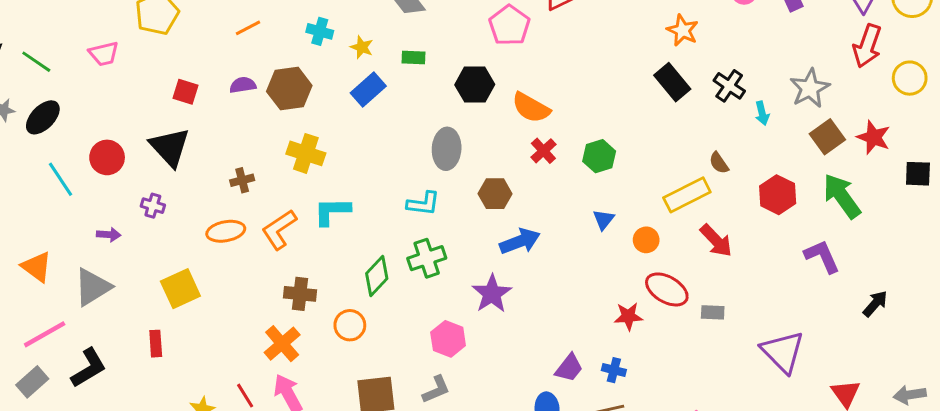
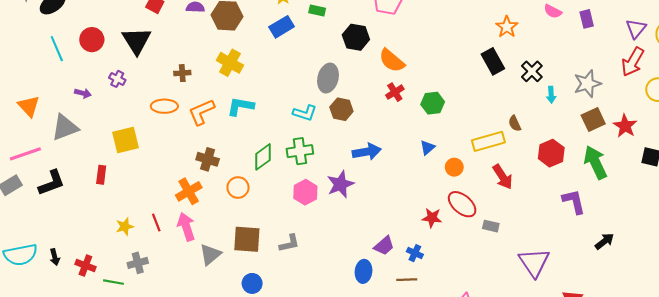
brown hexagon: (495, 194) -> (341, 109), moved
pink hexagon: (448, 339) -> (305, 192), moved

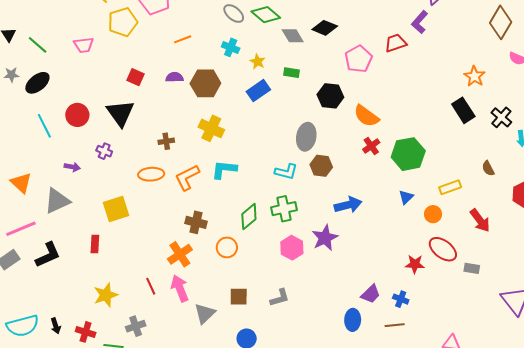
green hexagon: (433, 103) -> (408, 154), size x1.5
yellow rectangle: (488, 141) -> (450, 187), moved, size x0.7
yellow star: (125, 227) -> (106, 295), moved, size x1.4
brown square: (247, 239) -> (239, 297), size x0.7

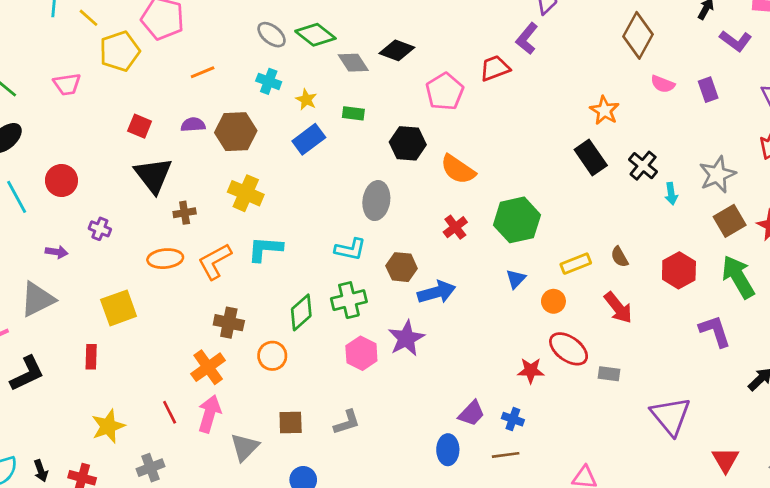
black triangle: (120, 113) -> (153, 175), moved
red cross: (371, 146) -> (455, 227), moved
brown hexagon: (321, 166) -> (402, 267), moved
brown semicircle: (488, 168) -> (620, 257), moved
pink arrow: (180, 288) -> (209, 414), turned 40

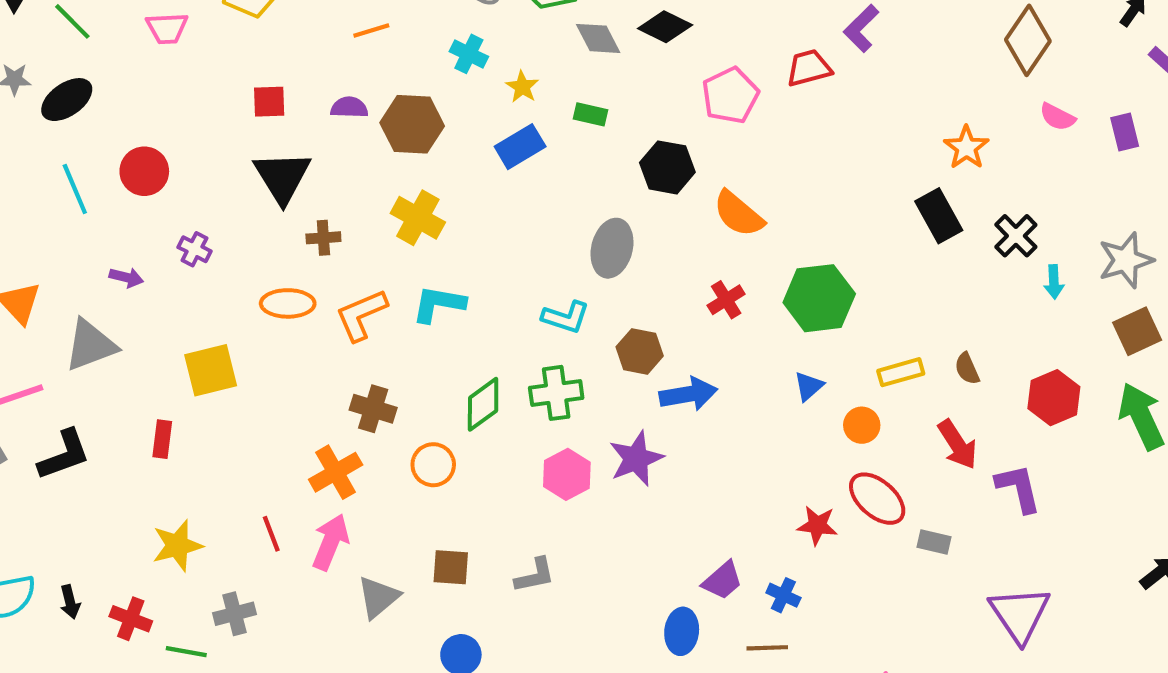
red square: (140, 126) -> (269, 102), turned -30
purple L-shape: (715, 331) -> (1018, 488), moved

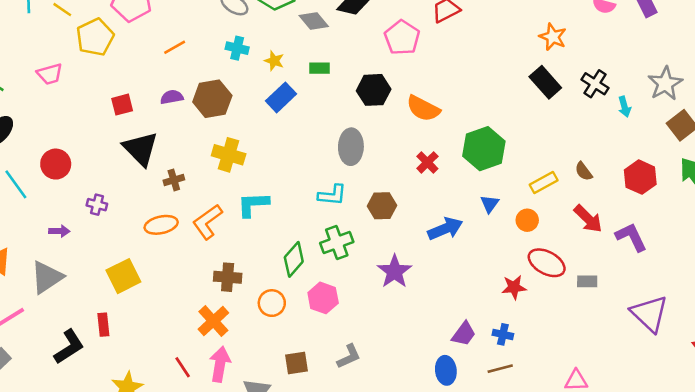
blue arrow: (688, 394) -> (445, 229), moved
black L-shape: (64, 455) -> (69, 347), moved
pink hexagon: (567, 474) -> (323, 298), moved

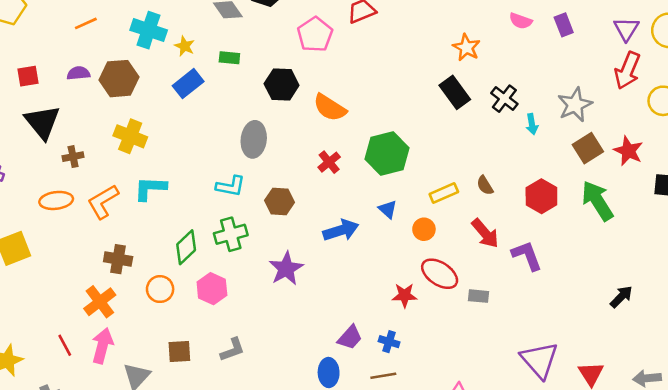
cyan cross: (237, 48) -> (149, 30), size x1.5
blue triangle: (490, 204) -> (388, 209), turned -30
purple triangle: (649, 314) -> (539, 360), moved

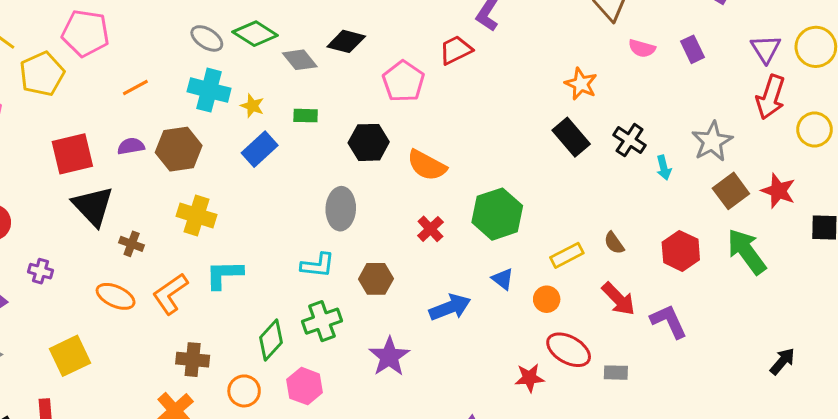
red square: (28, 76) -> (72, 154), size x1.6
brown cross: (73, 157) -> (132, 244), turned 36
orange ellipse: (56, 200) -> (116, 296), turned 36

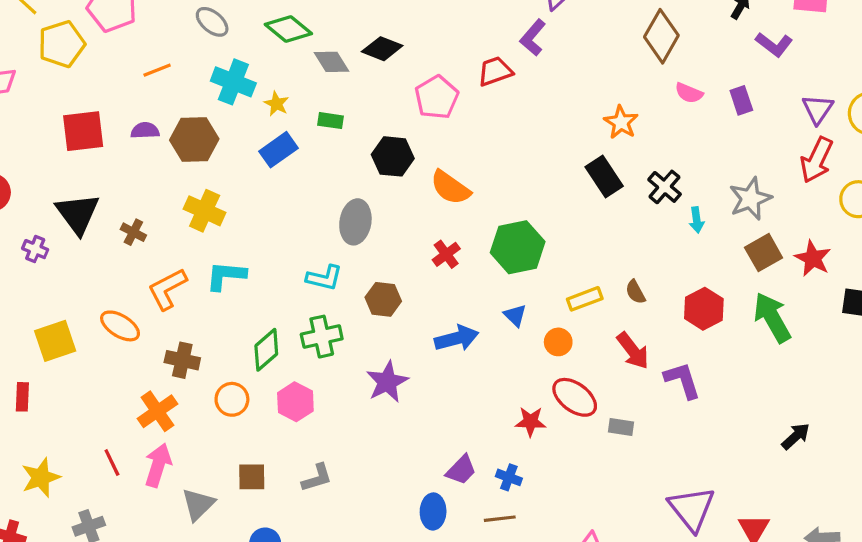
gray ellipse: (207, 38) -> (212, 22), moved
black triangle: (93, 206) -> (78, 214), moved
orange ellipse: (116, 296) -> (120, 326), moved

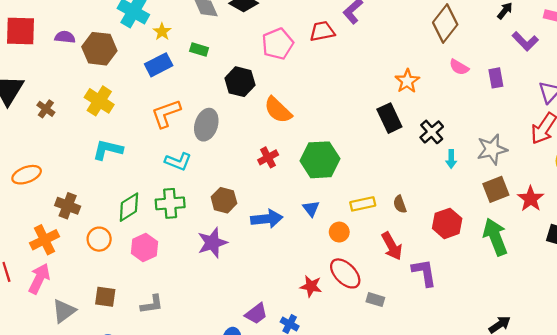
orange L-shape: (167, 289) -> (166, 113), moved
brown hexagon: (383, 299) -> (224, 200), moved
orange ellipse: (120, 326) -> (27, 175), turned -60

